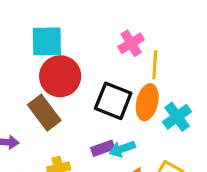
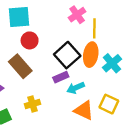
red circle: (60, 76) -> (30, 40), size x0.6
black square: (113, 101) -> (67, 55), turned 30
purple rectangle: (103, 148) -> (61, 77), moved

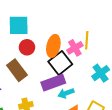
pink cross: (77, 15) -> (75, 48), moved
orange ellipse: (91, 55) -> (53, 46), moved
purple rectangle: (61, 77) -> (53, 83), size x1.6

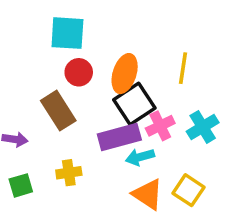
pink cross: (75, 48) -> (160, 126), moved

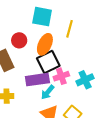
cyan square: (67, 33) -> (42, 17), moved
yellow line: (183, 68) -> (70, 29), moved
cyan arrow: (140, 157) -> (48, 92), turned -42

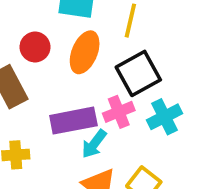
black square: (48, 62) -> (138, 73), moved

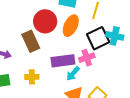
red circle: (35, 47) -> (45, 21), size x1.5
cyan cross: (165, 117) -> (115, 36), moved, turned 36

